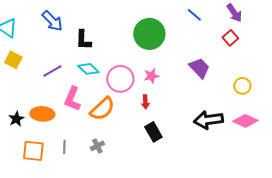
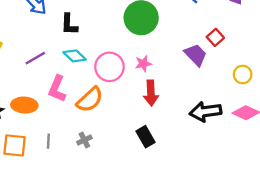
red square: (230, 38) -> (215, 37), moved
red arrow: (145, 102) -> (151, 93), moved, size x1.6
black rectangle: (153, 132) -> (145, 137), moved

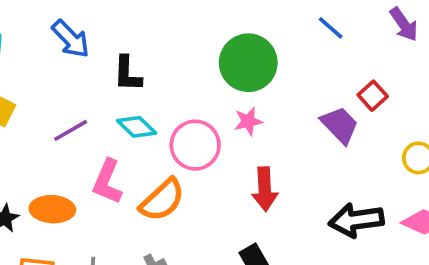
pink star: (143, 64) -> (248, 121), moved

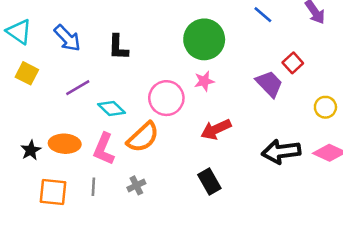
blue arrow: (71, 39) -> (67, 38), moved
cyan diamond: (137, 127) -> (112, 108), moved
pink L-shape: (107, 182) -> (104, 149), moved
red arrow: (265, 189) -> (216, 129), turned 68

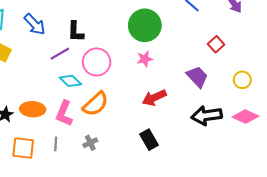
purple trapezoid: (269, 84) -> (197, 77), moved
purple line: (78, 88) -> (60, 54), moved
pink circle: (166, 98) -> (97, 62), moved

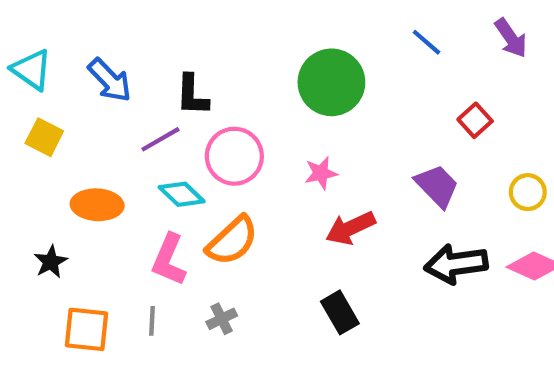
pink star: (145, 59) -> (321, 173), moved
orange ellipse: (33, 109) -> (97, 205), moved

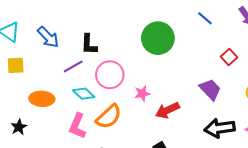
yellow square: (44, 137) -> (16, 65), turned -30
pink star: (321, 173) -> (142, 94), moved

